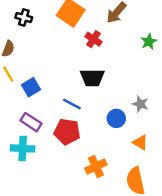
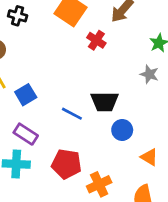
black trapezoid: (92, 78) -> (105, 101), moved
gray star: (140, 104) -> (149, 74), moved
red pentagon: (67, 132) -> (66, 164), moved

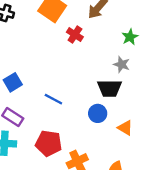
black trapezoid: (105, 101) -> (110, 88), moved
orange triangle: (149, 157) -> (125, 128), moved

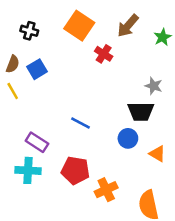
green star: (130, 37) -> (163, 37), moved
blue square: (13, 82) -> (37, 69), moved

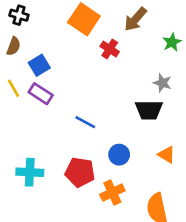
black cross: (29, 31) -> (19, 15), moved
green star: (163, 37) -> (172, 42), moved
brown semicircle: (13, 64) -> (14, 46), moved
blue circle: (128, 138) -> (119, 155), moved
purple rectangle: (37, 142) -> (41, 94), moved

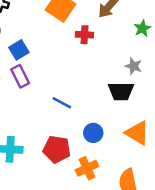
red cross: (110, 49) -> (84, 35), turned -30
purple rectangle: (41, 94) -> (20, 76), turned 30
orange triangle: (167, 155) -> (137, 133), size x1.5

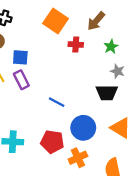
green star: (142, 28) -> (111, 47), moved
blue square: (19, 50) -> (20, 57), turned 35
blue circle: (93, 133) -> (83, 128), size x1.5

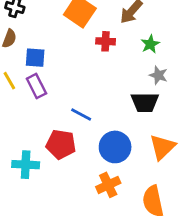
orange triangle: (121, 128) -> (162, 147), turned 45
red pentagon: (52, 142) -> (61, 144), moved

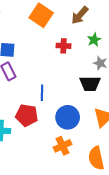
red cross: (106, 41) -> (64, 46), moved
blue line: (81, 114) -> (42, 93), turned 63

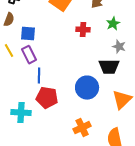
blue line: (42, 93) -> (39, 76), moved
blue circle: (68, 117) -> (87, 88), moved

